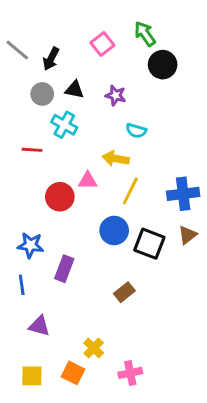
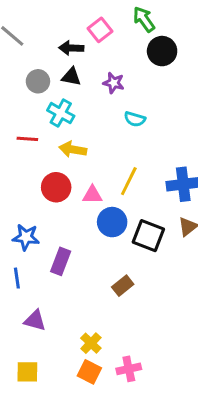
black arrow: (51, 59) -> (71, 48), moved, turned 65
yellow arrow: (116, 159) -> (73, 149), moved
pink triangle: (88, 181) -> (92, 195), moved
orange square: (73, 373) -> (89, 372), moved

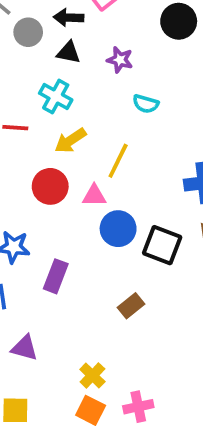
gray circle: (38, 81) -> (28, 32), moved
yellow arrow: (73, 149) -> (70, 141), turned -44
yellow line: (129, 181) -> (118, 161), moved

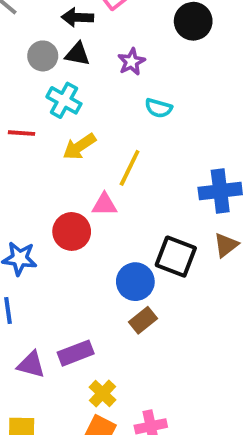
gray circle: (28, 32) -> (43, 56), moved
purple star: (120, 60) -> (131, 62), turned 30
red circle: (50, 186) -> (72, 231), moved
blue circle: (118, 229) -> (135, 282), moved
purple rectangle: (56, 276) -> (76, 353), moved, turned 48

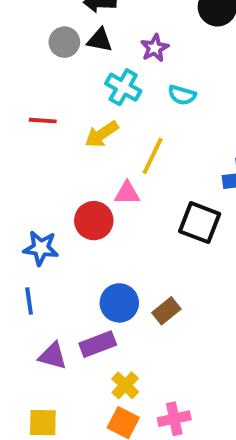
cyan cross: (64, 100) -> (123, 87), moved
black square: (176, 257) -> (200, 223), moved
blue circle: (135, 282) -> (119, 303), moved

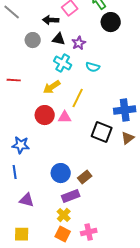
black triangle: (100, 40) -> (59, 39), moved
red line: (43, 121) -> (14, 80), moved
red circle: (94, 221) -> (45, 115), moved
purple rectangle: (98, 344) -> (71, 196), moved

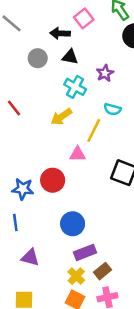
purple star: (79, 43) -> (105, 73), moved
cyan semicircle: (93, 67) -> (112, 109), moved
red line: (14, 80) -> (14, 108), turned 48
red circle: (45, 115) -> (53, 180), moved
brown rectangle: (85, 177) -> (102, 271), moved

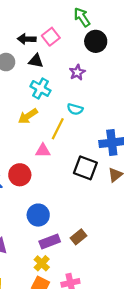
pink square: (84, 18) -> (51, 37), moved
purple star: (105, 73) -> (77, 72), moved
brown rectangle: (102, 271) -> (78, 237), moved

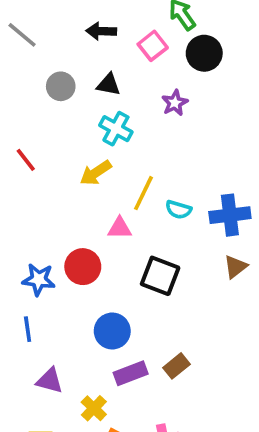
pink square: (51, 37) -> (153, 46), moved
black arrow: (27, 39) -> (101, 31), moved
cyan semicircle: (75, 109) -> (178, 210), moved
black square: (85, 168) -> (160, 276), moved
yellow cross: (42, 263) -> (94, 408), moved

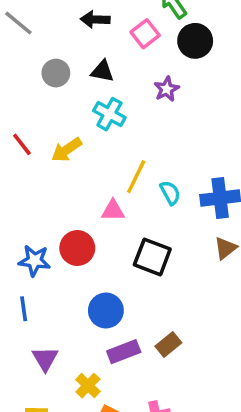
yellow arrow: (96, 173) -> (67, 150), moved
cyan semicircle: (178, 210) -> (170, 193), turned -135
purple triangle: (50, 381) -> (45, 359), turned 44

